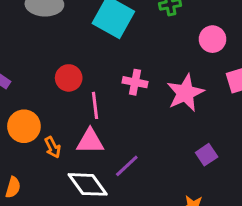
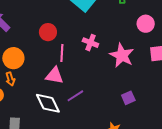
pink star: (185, 93) -> (122, 55), turned -30
orange arrow: (53, 147) -> (10, 79), moved

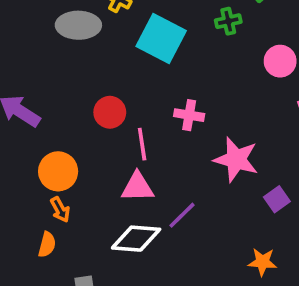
pink star: (122, 55) -> (236, 159), moved
white diamond: (48, 103) -> (136, 239), turned -48

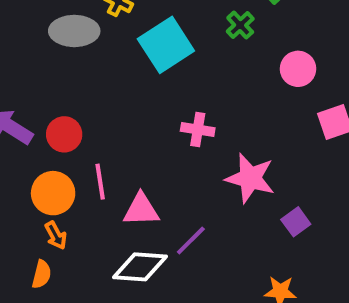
green cross: (228, 21) -> (240, 25), turned -30
cyan square: (161, 39) -> (166, 45), turned 30
red circle: (110, 112) -> (64, 134), moved
pink line: (142, 144) -> (100, 182), moved

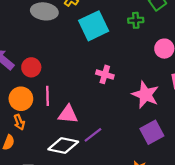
green cross: (240, 25) -> (136, 20), turned 32
pink star: (250, 178) -> (145, 95), moved
purple square: (296, 222) -> (152, 132), size x1.5

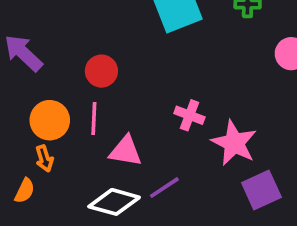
red circle: (31, 67) -> (101, 71), moved
pink cross: (105, 74) -> (189, 115), moved
pink star: (145, 95) -> (234, 143), moved

